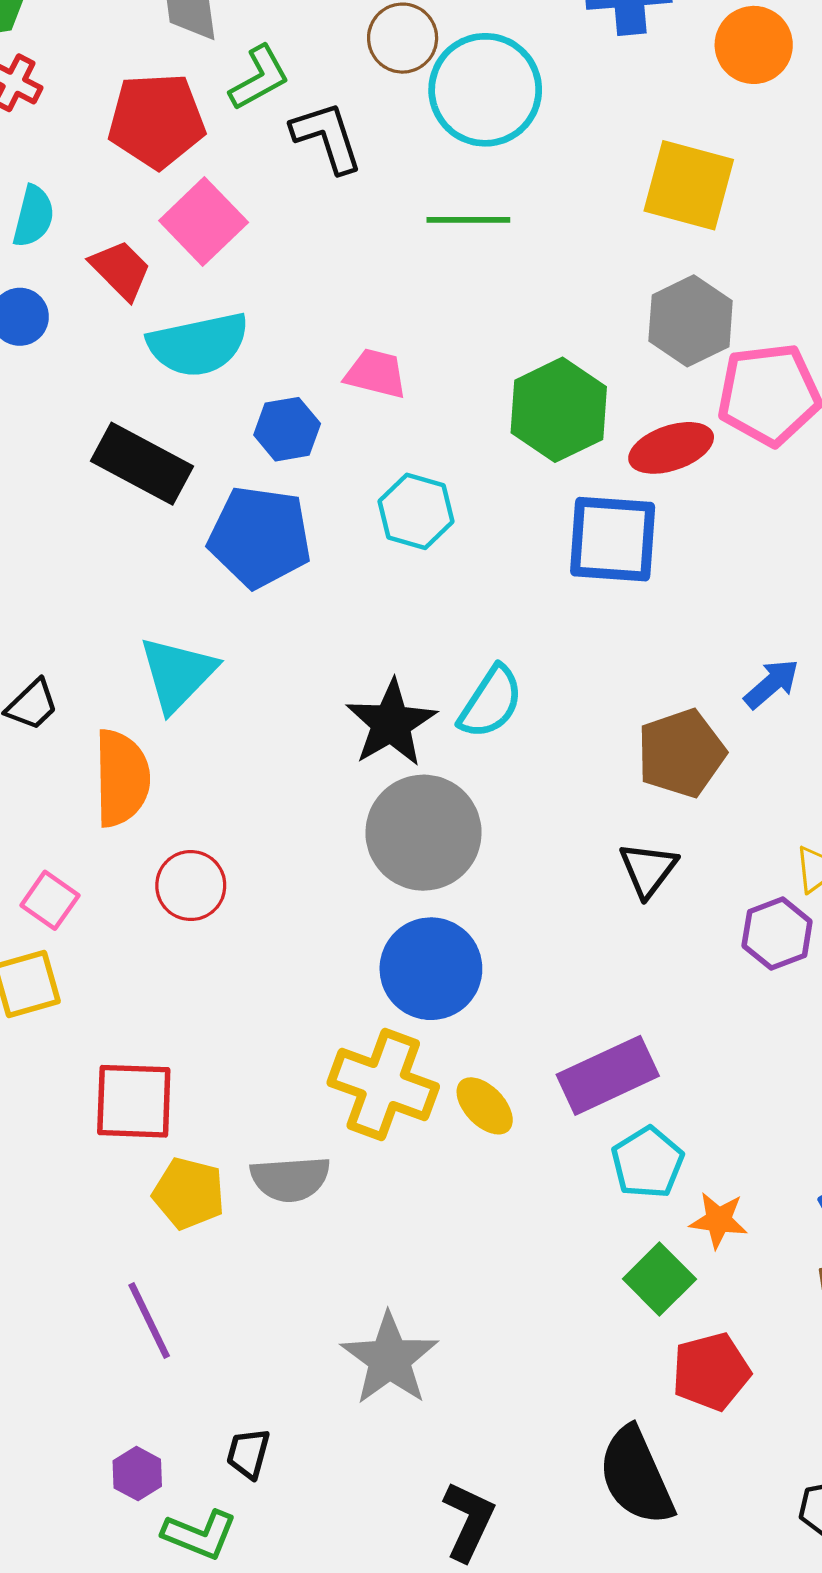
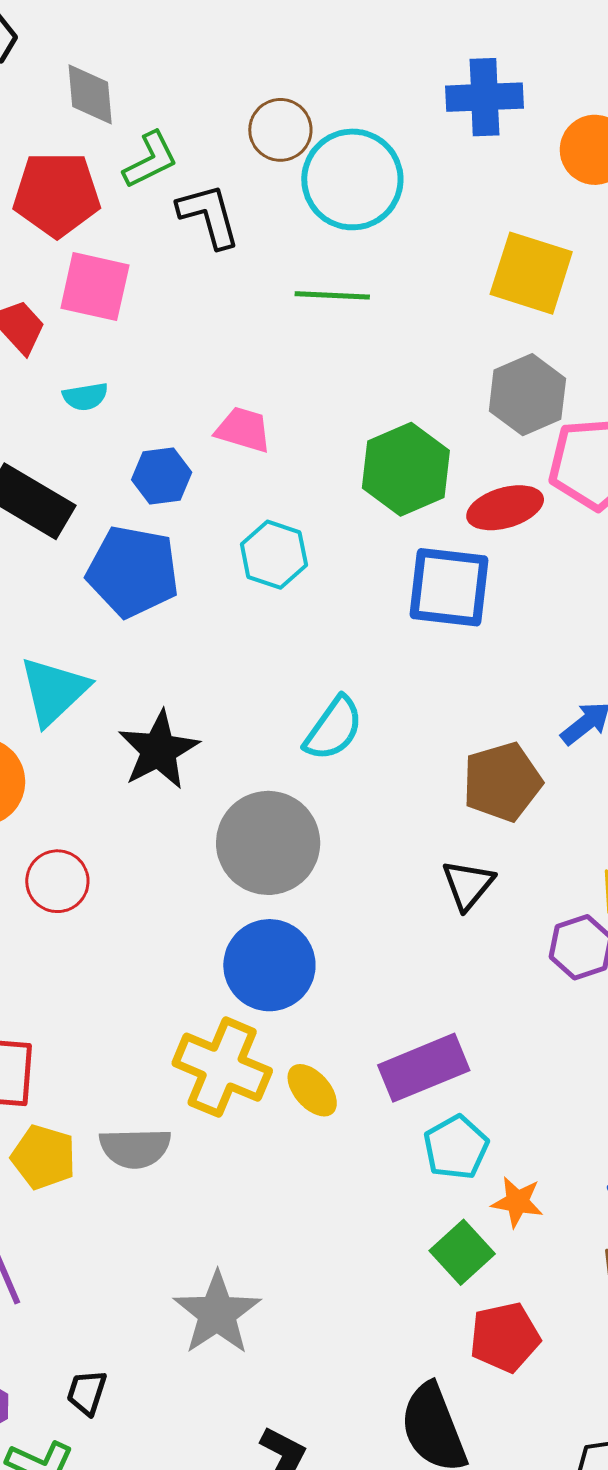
pink square: (204, 222) -> (95, 287), turned -36
cyan semicircle: (198, 345) -> (85, 397), size x0.5
black star: (391, 723) -> (159, 750), moved

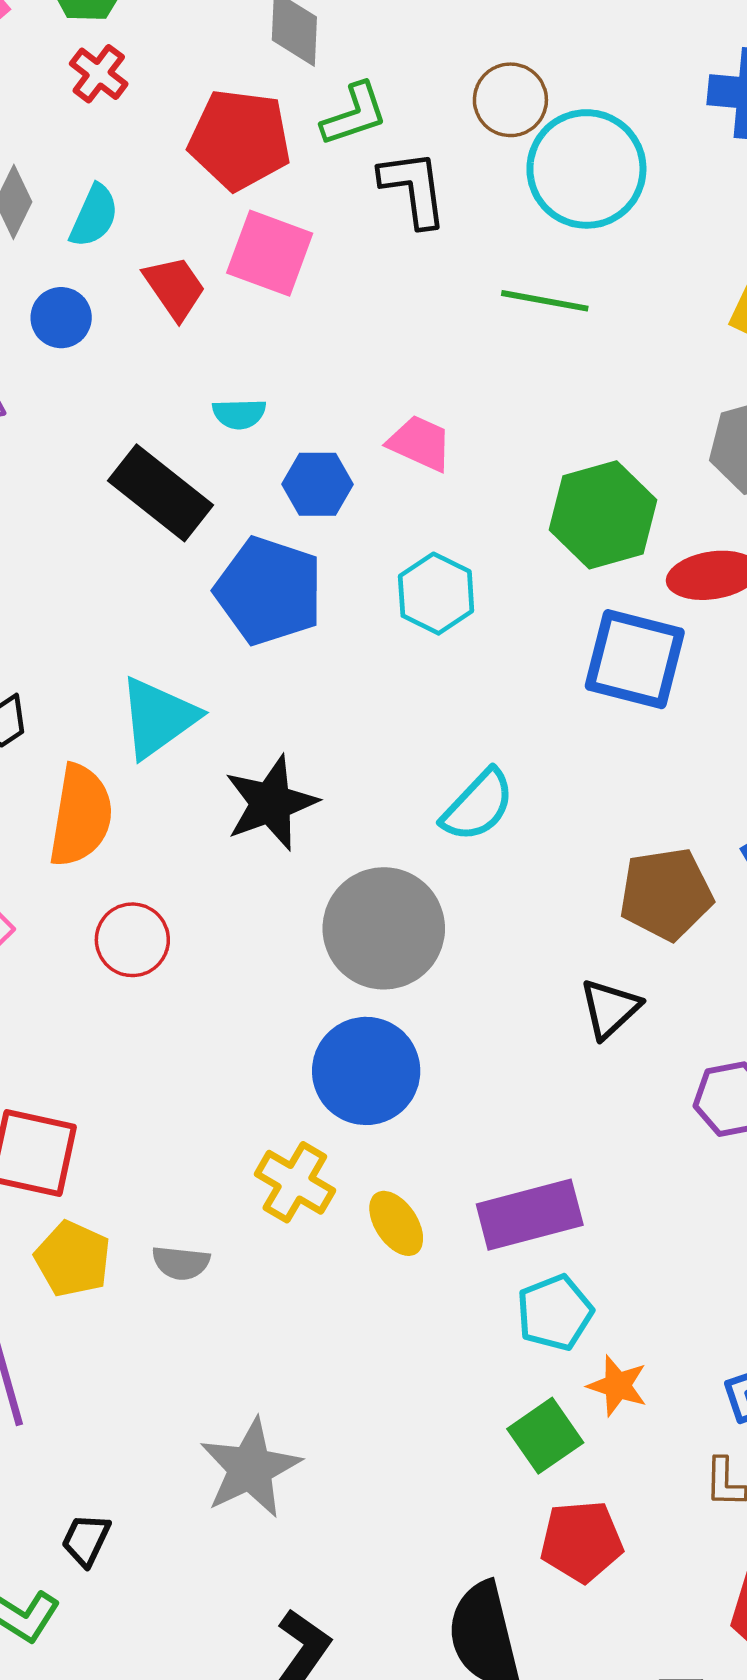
cyan semicircle: (85, 397) -> (239, 414), moved
yellow cross: (222, 1067) -> (295, 1182), size x0.7
gray semicircle: (135, 1148) -> (181, 1263), size x0.7

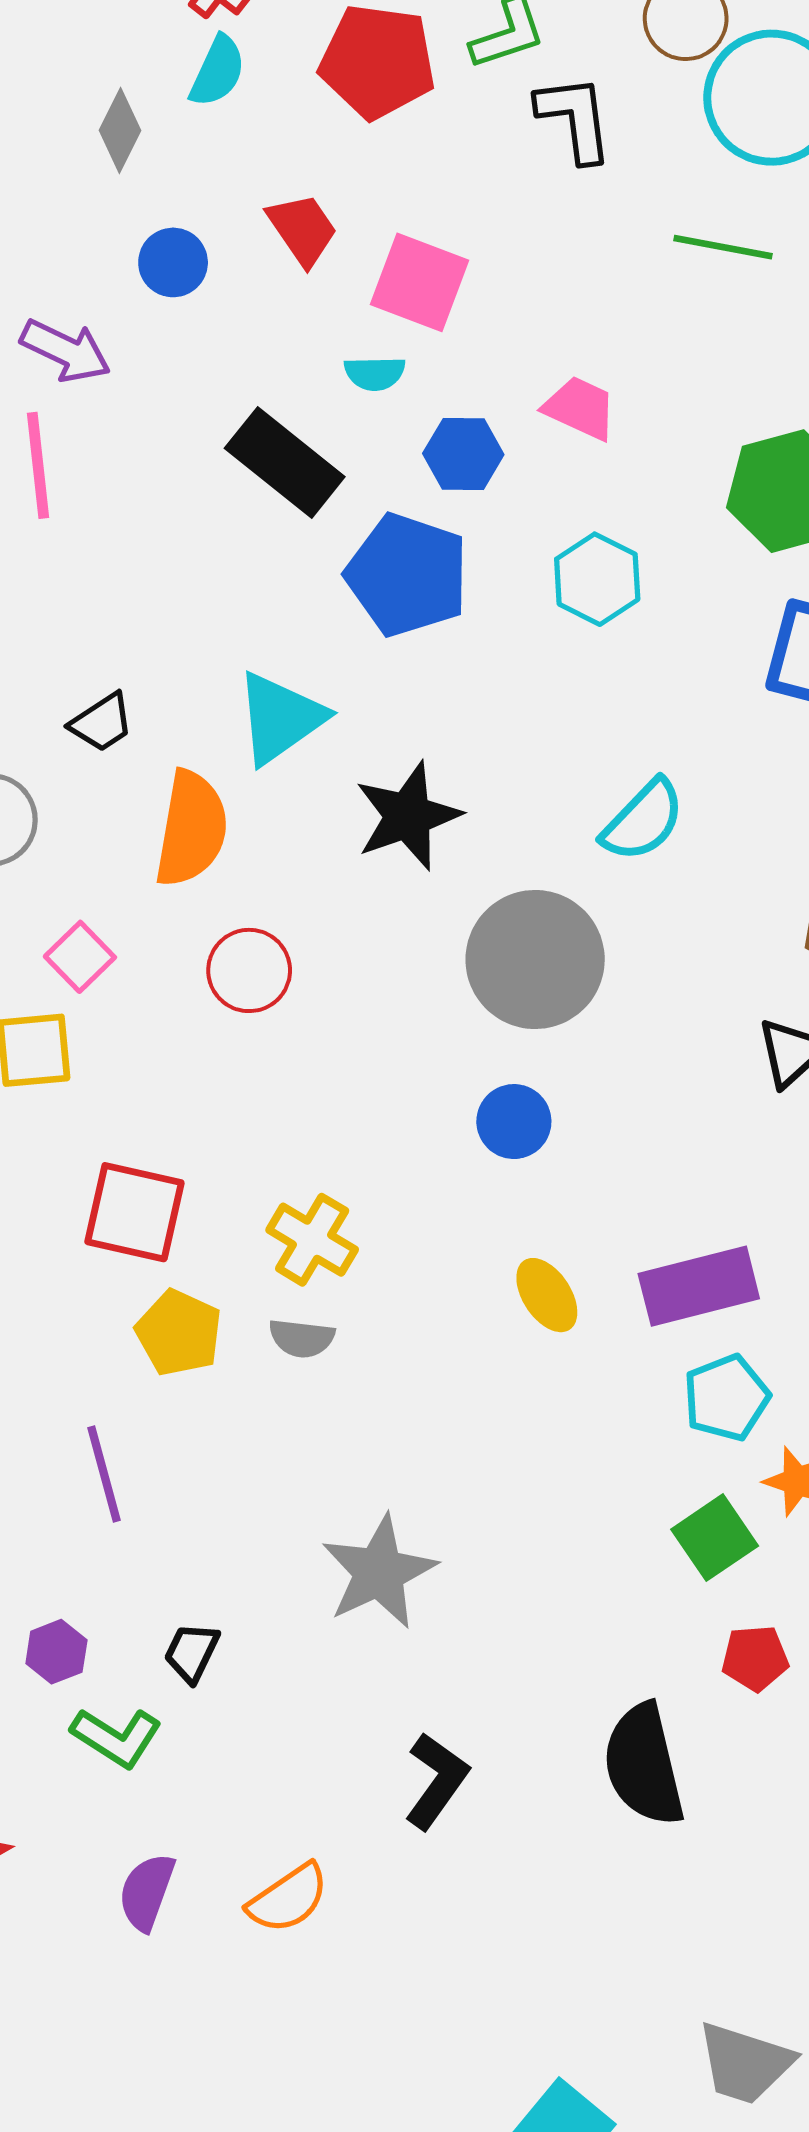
cyan semicircle: (94, 216) -> (218, 71), moved
pink square: (270, 253) -> (419, 282), moved
blue circle: (366, 1071) -> (514, 1122), size x0.6
yellow cross: (295, 1182) -> (312, 1240), moved
red pentagon: (582, 1541) -> (755, 1658), size x0.7

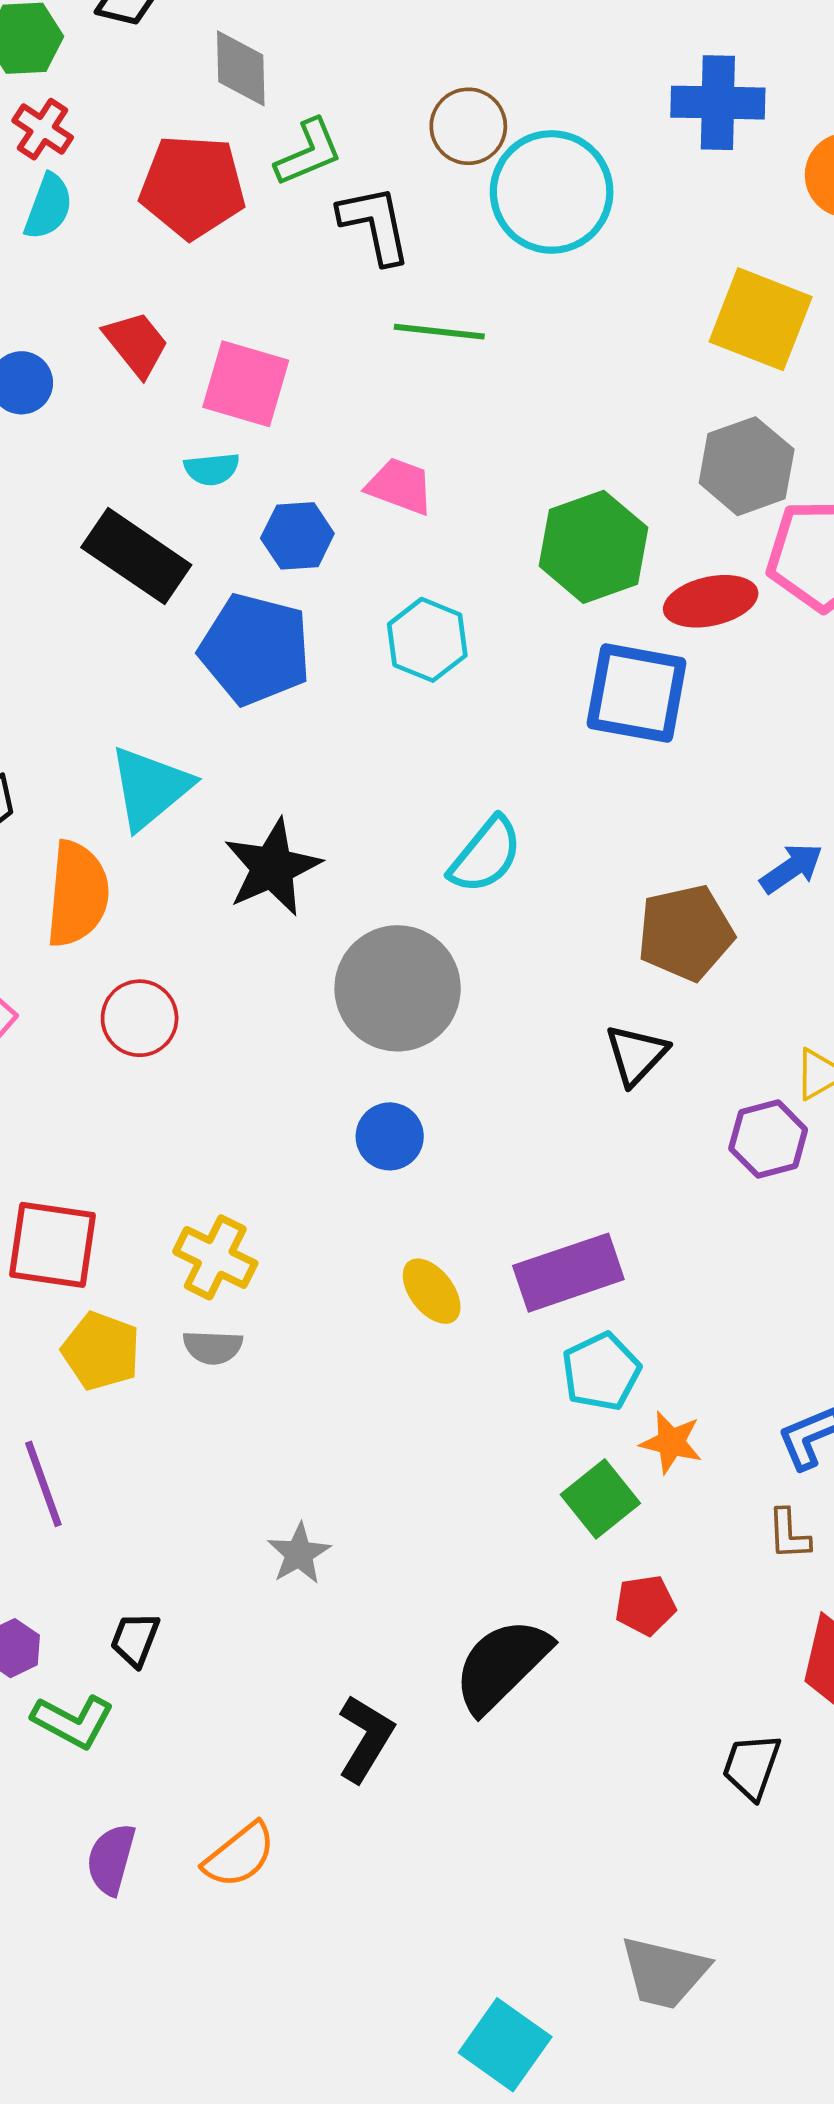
green line: (723, 247) -> (439, 332), moved
gray star: (379, 1572) -> (299, 1554), size x0.6
black semicircle: (644, 1765) -> (502, 1665), moved, turned 63

